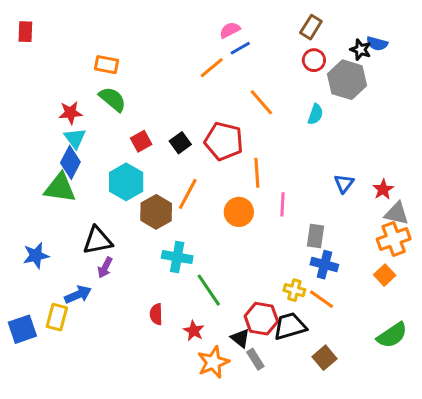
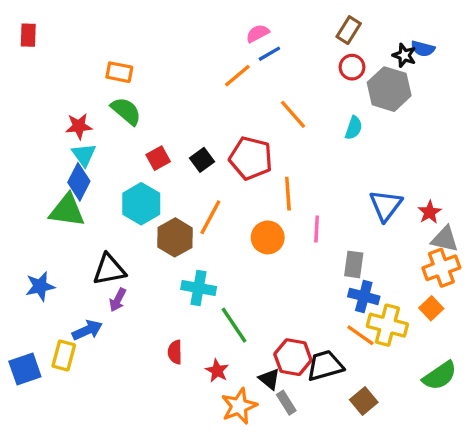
blue triangle: (344, 183) -> (386, 205), size x1.5
yellow cross: (294, 290) -> (387, 325), moved, size x1.6

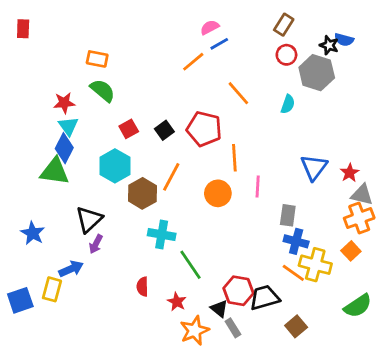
black triangle: (109, 269) -> (89, 219), turned -32
blue star: (40, 286) -> (33, 233), turned -30

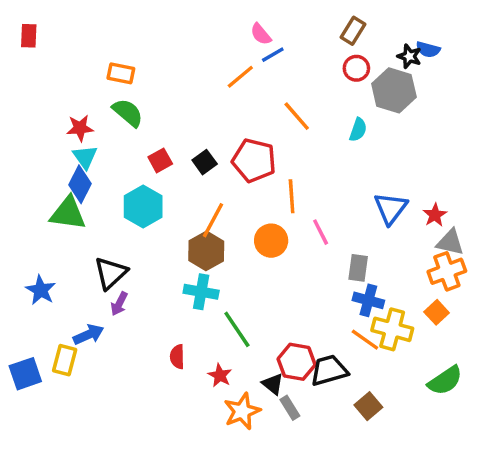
pink semicircle: (210, 27) -> (261, 34), turned -102
pink line: (258, 186) -> (321, 232), turned -30
brown hexagon: (142, 193) -> (206, 251), moved

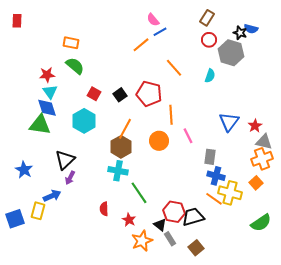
red square: (160, 160) -> (94, 94), turned -32
blue diamond: (80, 184) -> (47, 108), turned -45
brown square: (368, 406) -> (196, 248), moved

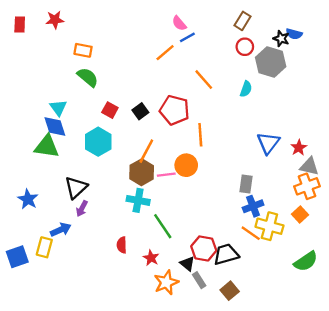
red star: (47, 75) -> (55, 20), moved
pink line: (188, 136) -> (166, 175), moved, turned -70
blue cross: (216, 176) -> (253, 206), turned -36

